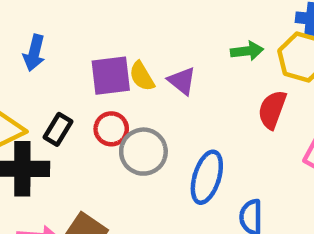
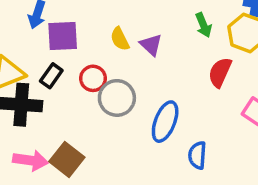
green arrow: (247, 51) -> (204, 25), turned 70
purple square: (111, 76) -> (63, 36), moved

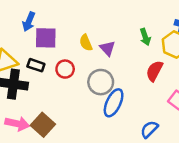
black rectangle: (51, 76) -> (36, 65), turned 70
gray circle: (117, 98) -> (101, 82), moved
blue semicircle: (197, 155) -> (149, 129), moved, turned 36

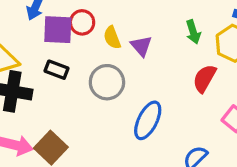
black rectangle: (36, 65) -> (57, 70), moved
red circle: (65, 69) -> (82, 22), moved
gray circle: (101, 82) -> (107, 82), moved

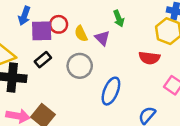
green arrow: (193, 32) -> (119, 18), moved
black rectangle: (57, 70) -> (43, 60), turned -56
red semicircle: (204, 78) -> (149, 58), turned -108

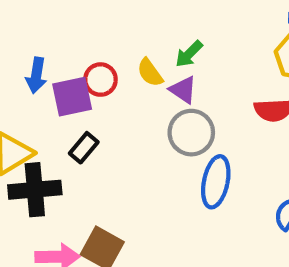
green arrow: (119, 18) -> (189, 54), moved, turned 77
yellow semicircle: (81, 34) -> (150, 73), moved
gray circle: (80, 66) -> (191, 133), moved

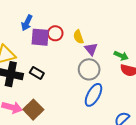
green arrow: (189, 54) -> (121, 56), moved, turned -128
black rectangle: (84, 148) -> (37, 73), moved, turned 64

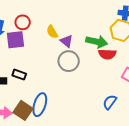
red circle: (55, 33) -> (23, 22), moved
green arrow: (121, 56) -> (97, 42), size x1.5
blue ellipse: (93, 95) -> (40, 105), moved

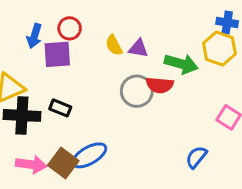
purple triangle: (67, 41) -> (138, 48), moved, turned -32
red semicircle: (107, 54) -> (160, 85), moved
blue ellipse: (40, 105) -> (89, 155), turned 40

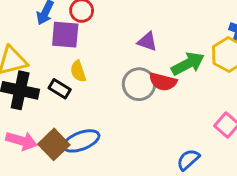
yellow semicircle: (114, 45) -> (78, 71), moved
green arrow: (181, 64) -> (188, 64), turned -52

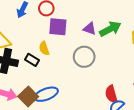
purple square: (65, 35) -> (58, 27), moved
green arrow: (188, 64) -> (110, 29), moved
red semicircle: (163, 82) -> (111, 94), moved, turned 60

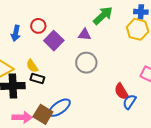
purple square: (58, 27) -> (54, 41), turned -36
green arrow: (110, 29) -> (103, 16), moved
yellow semicircle: (44, 48) -> (32, 66), moved

